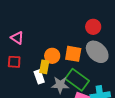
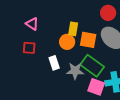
yellow rectangle: (44, 67) -> (73, 29), moved

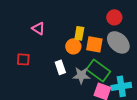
red square: (29, 48) -> (23, 59), moved

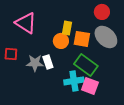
pink triangle: (38, 28) -> (26, 23), size x1.6
gray star: (81, 75) -> (35, 63), moved
cyan cross: (121, 86) -> (74, 81), moved

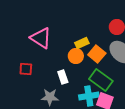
yellow rectangle: (67, 28) -> (82, 43), turned 56
orange square: (82, 39) -> (97, 54), turned 30
gray star: (35, 63) -> (50, 97), moved

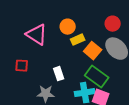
orange circle: (76, 56) -> (68, 27), moved

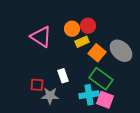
red circle: (113, 24) -> (88, 26), moved
red square: (22, 66) -> (37, 85), moved

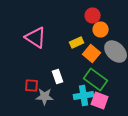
red circle: (88, 26) -> (93, 16), moved
orange circle: (72, 29) -> (101, 30), moved

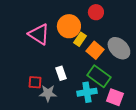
orange circle: (101, 30) -> (69, 26), moved, size x1.5
yellow rectangle: (77, 42) -> (80, 39), turned -32
pink square: (100, 100) -> (115, 97), moved

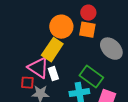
pink triangle: (39, 34) -> (38, 68), moved
yellow rectangle: (80, 39) -> (52, 50), moved, size x1.6
orange square: (95, 50) -> (87, 30), moved, turned -30

